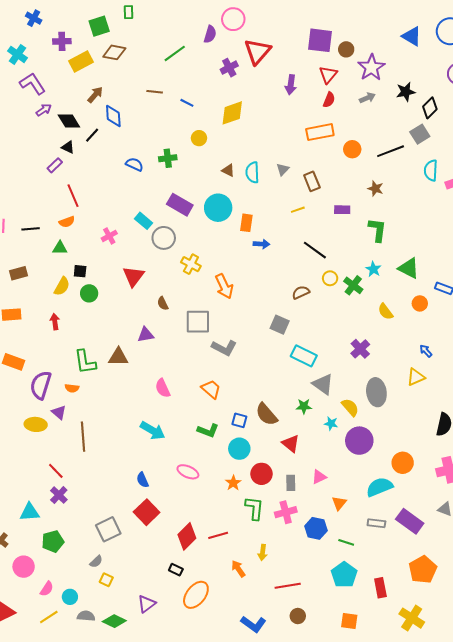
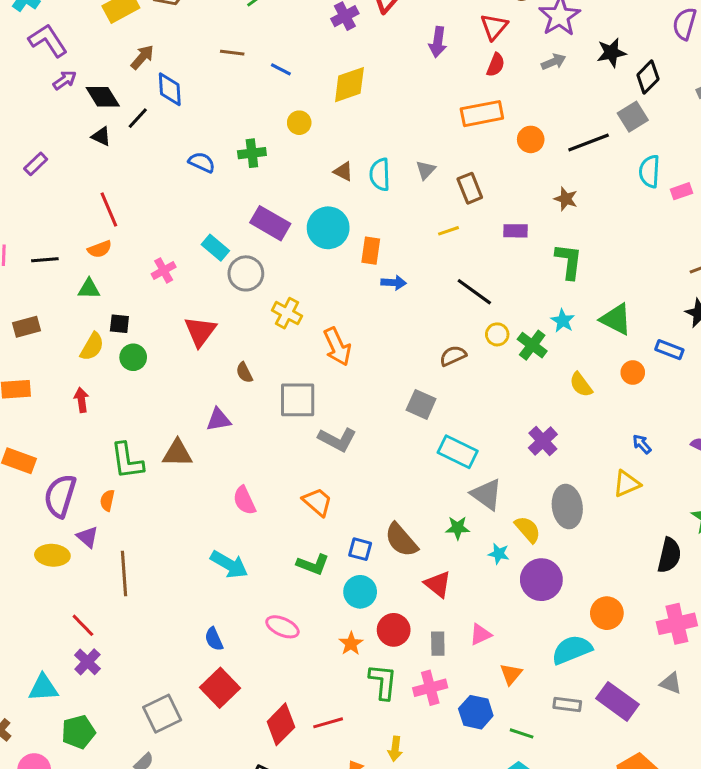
purple rectangle: (55, 165) -> (36, 164), moved
orange semicircle: (72, 388) -> (107, 500), turned 96

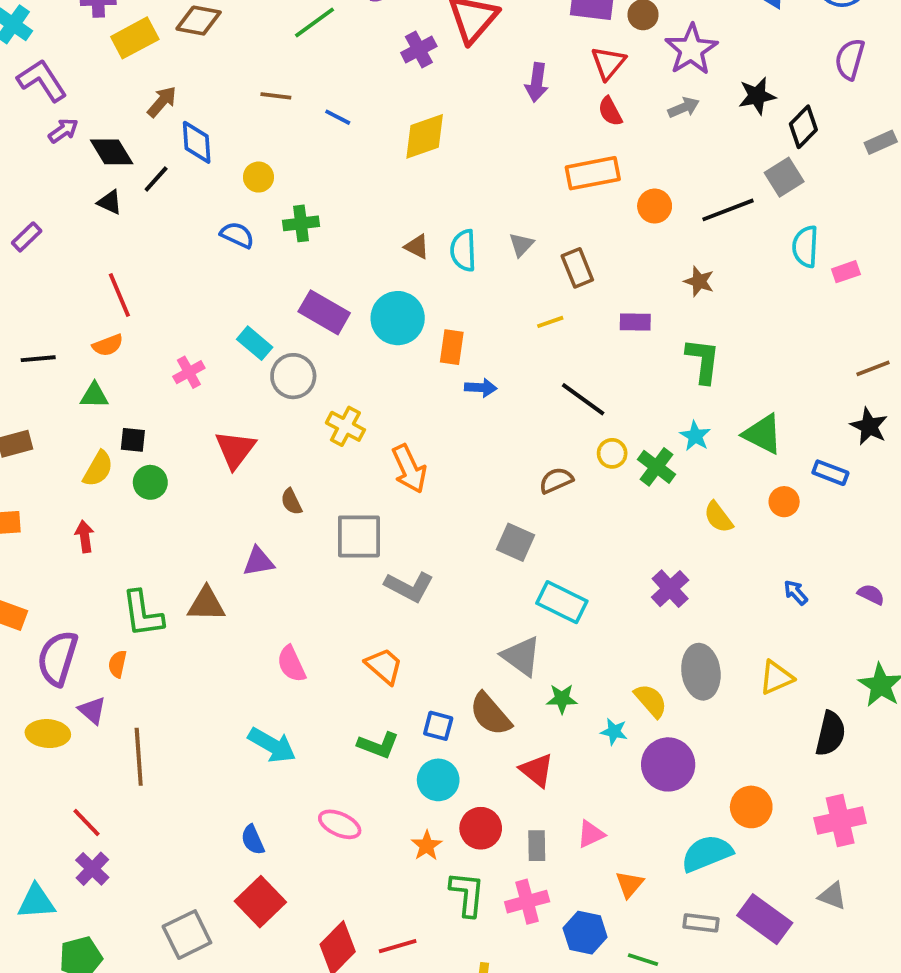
red semicircle: (496, 65) -> (610, 111), turned 130
yellow circle: (299, 123) -> (258, 177), moved
yellow triangle: (627, 484) -> (776, 678), moved
gray triangle: (487, 494) -> (521, 656), moved

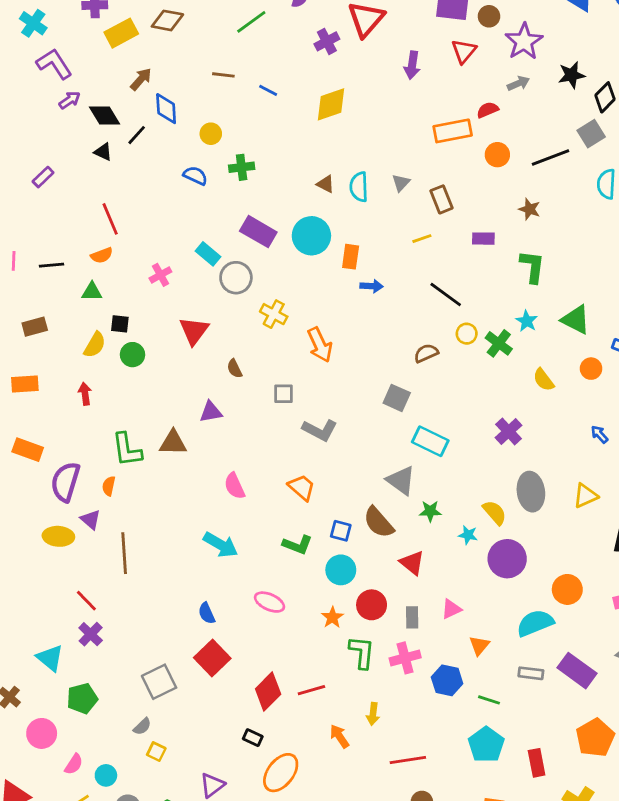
red semicircle: (610, 111) -> (488, 110), moved, turned 95
gray square: (359, 536) -> (283, 394), size x0.6
cyan triangle: (36, 902) -> (50, 658), turned 44

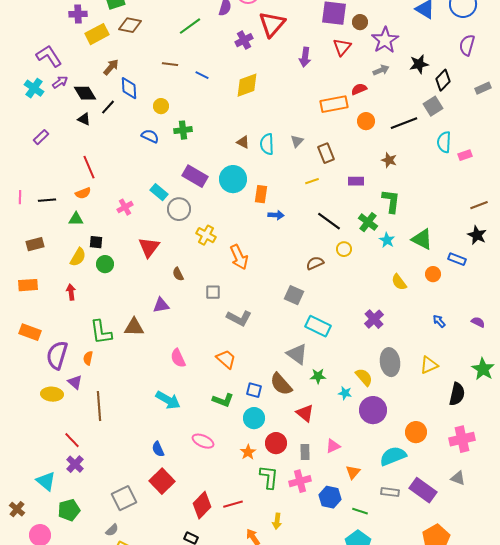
cyan cross: (33, 23) -> (34, 88), moved
green cross: (499, 343) -> (368, 222), moved

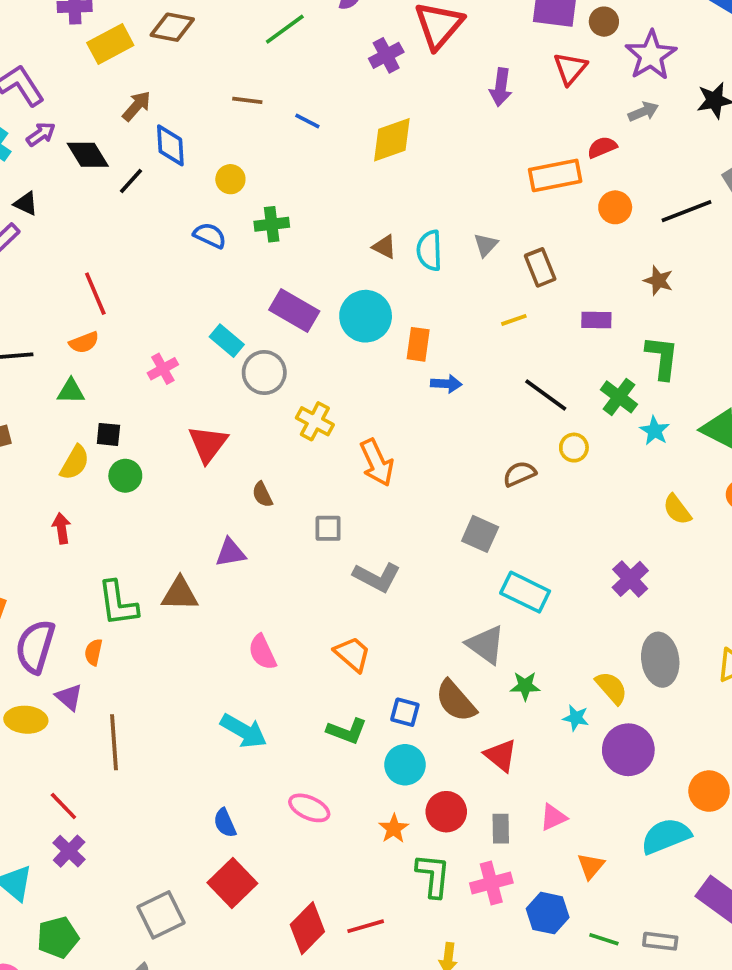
black triangle: (84, 119) -> (26, 204), moved
gray rectangle: (390, 492) -> (660, 941), moved

